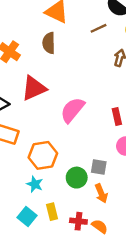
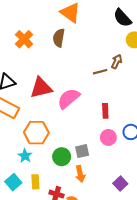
brown line: (98, 28) -> (100, 72), moved
red triangle: (34, 88) -> (41, 88), moved
gray square: (99, 167) -> (82, 151), turned -32

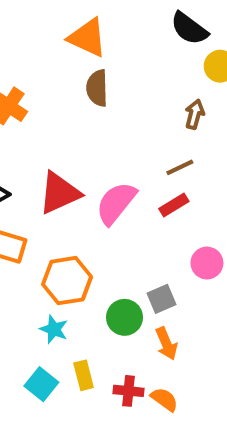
brown semicircle: (59, 38) -> (97, 88), moved
brown line: (100, 72) -> (180, 167), moved
red rectangle: (105, 111) -> (174, 205), moved, turned 72

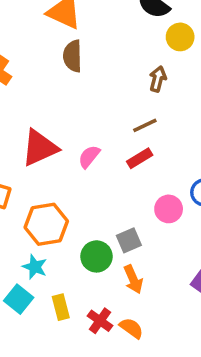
pink semicircle: (116, 203) -> (89, 157), size x0.6
cyan square: (41, 384) -> (19, 299), moved
red cross: (129, 391) -> (100, 321), turned 30

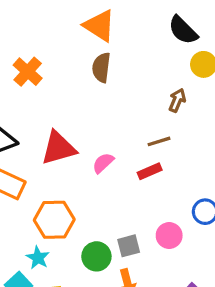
pink circle: (169, 209) -> (169, 236), moved

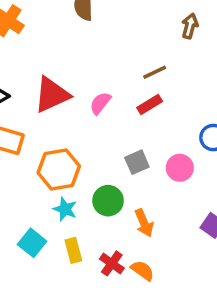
brown arrow: (177, 100) -> (190, 26), moved
gray square: (129, 246) -> (137, 162), moved
cyan star: (38, 258) -> (65, 209), moved

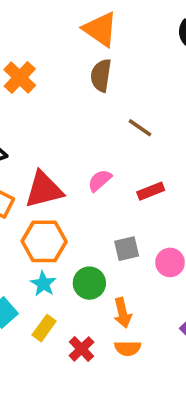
brown line: (155, 72) -> (140, 128), moved, turned 50
red triangle: (52, 95) -> (44, 190), moved
yellow rectangle: (73, 250) -> (44, 328), turned 40
orange semicircle: (142, 270) -> (128, 348), moved, turned 135

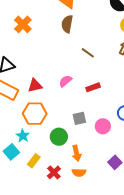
red triangle: (44, 190) -> (35, 86), size x0.7
cyan star: (43, 284) -> (23, 136), moved

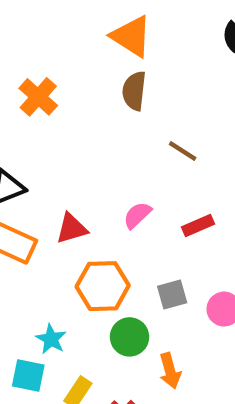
orange hexagon: (35, 114) -> (103, 286), moved
cyan square: (11, 152) -> (28, 375), turned -35

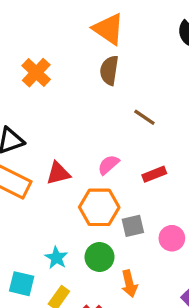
orange hexagon: (103, 286) -> (99, 207), moved
cyan star: (51, 339) -> (56, 258), moved

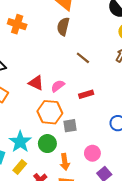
orange cross: (36, 73) -> (17, 24), turned -30
red triangle: (58, 173) -> (36, 83), moved, turned 35
pink circle: (172, 238) -> (92, 153), moved
cyan star: (56, 258) -> (20, 142), size x1.5

